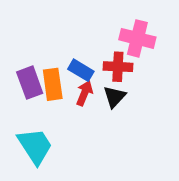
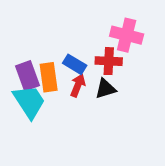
black triangle: (114, 97) -> (105, 89), turned 30
cyan trapezoid: (35, 146) -> (29, 102), moved

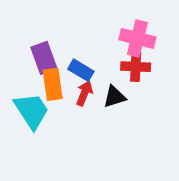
red cross: (109, 61) -> (136, 67), moved
purple rectangle: (28, 76) -> (44, 58), moved

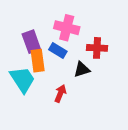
pink cross: (137, 38) -> (67, 28), moved
red arrow: (84, 93) -> (60, 93), moved

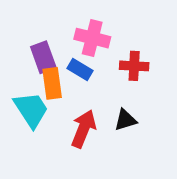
black triangle: (82, 69) -> (125, 120), moved
red arrow: (60, 93) -> (83, 129), size x1.5

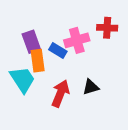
pink cross: (92, 38) -> (77, 40), moved, turned -30
red cross: (134, 66) -> (107, 28), moved

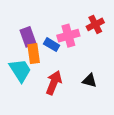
red cross: (107, 28) -> (95, 24), turned -30
black triangle: (91, 87) -> (90, 80), moved, turned 32

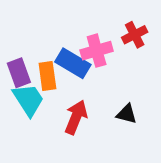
purple rectangle: (28, 37) -> (19, 73), moved
blue rectangle: (52, 45) -> (73, 63), size x1.5

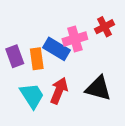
cyan trapezoid: (28, 100) -> (32, 96), moved
black triangle: (127, 114) -> (98, 88), size x1.6

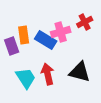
orange rectangle: (37, 59) -> (24, 35), moved
red arrow: (59, 91) -> (48, 74), turned -35

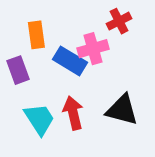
red cross: (85, 22) -> (119, 21), moved
orange rectangle: (24, 35) -> (36, 35), moved

